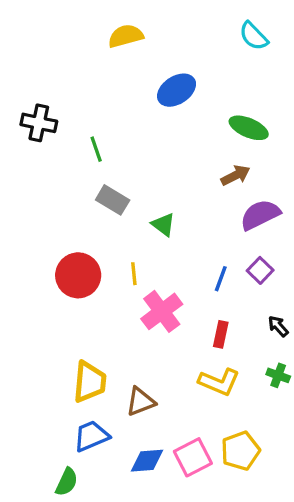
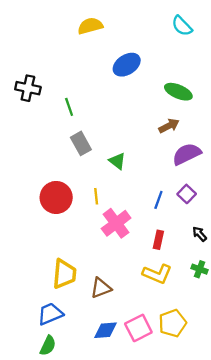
gray rectangle: (113, 200) -> (81, 143), turned 30
blue trapezoid: (91, 436) -> (50, 314), moved

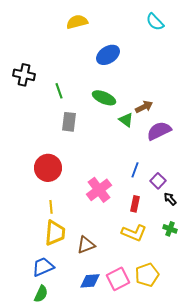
green ellipse: (178, 92) -> (104, 98), moved
gray rectangle: (81, 143) -> (69, 122), turned 36
green triangle: (117, 161) -> (126, 120), moved
purple square: (187, 194) -> (158, 181), moved
yellow line: (96, 196) -> (51, 207), moved

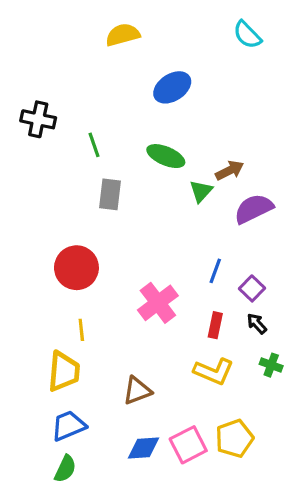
green triangle: (126, 120) -> (201, 191), turned 35
black arrow: (170, 199) -> (257, 324), moved
yellow trapezoid: (55, 233) -> (64, 371), moved

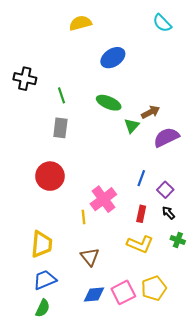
gray rectangle: (110, 194) -> (60, 128), moved
yellow line: (81, 330) -> (84, 217), moved
brown triangle: (137, 391) -> (90, 257), turned -48

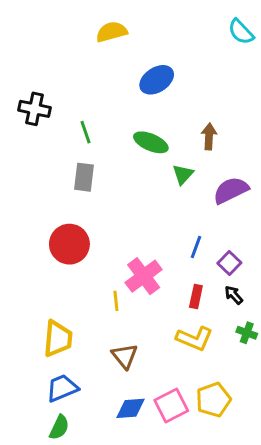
cyan semicircle: (162, 23) -> (241, 32), moved
brown arrow: (151, 112) -> (209, 137), moved, turned -60

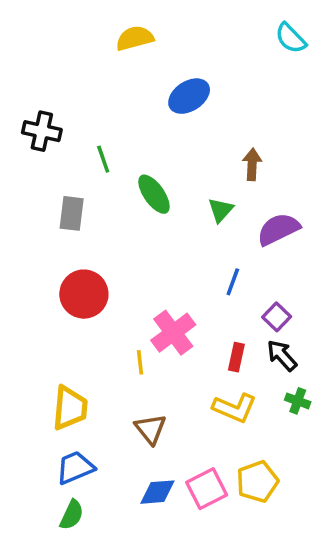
green ellipse: (151, 142) -> (154, 194), moved, turned 32
gray rectangle: (84, 177) -> (72, 213), moved
blue line: (196, 247) -> (233, 282), moved
black arrow: (234, 295) -> (282, 355), size x1.4

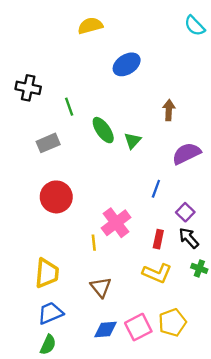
green triangle: (221, 210) -> (132, 141), moved
gray rectangle: (72, 213) -> (48, 143), turned 60

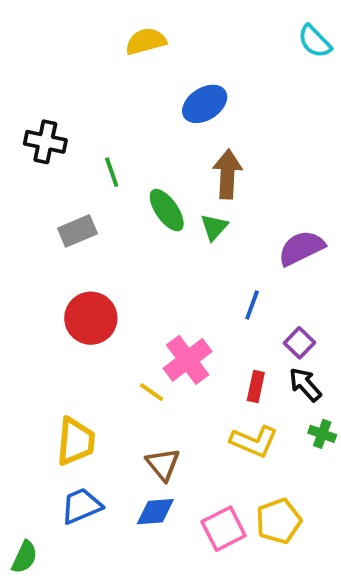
brown arrow: (169, 110) -> (227, 174), moved, size x1.4
yellow line: (94, 243) -> (152, 392), turned -49
blue diamond: (106, 329) -> (155, 512), moved
green semicircle: (48, 345) -> (24, 557), moved

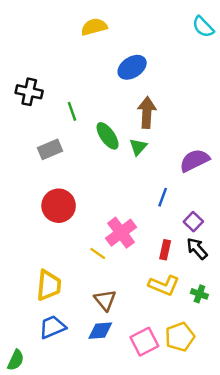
green cross: (322, 434) -> (199, 294), moved

